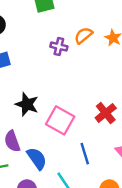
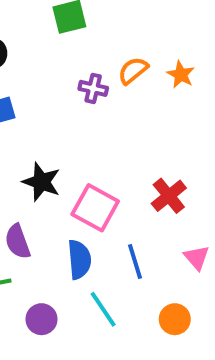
blue semicircle: (37, 159) -> (79, 259), moved, turned 30

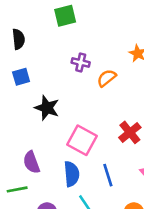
orange semicircle: (133, 71) -> (107, 78), moved
black star: (41, 182) -> (47, 108), moved

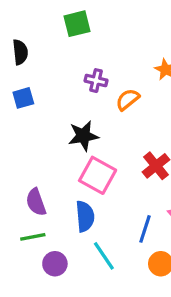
black star: (47, 108) -> (83, 136), moved, turned -30
blue line: (108, 175) -> (145, 229), moved, turned 35
green line: (17, 189) -> (33, 237), moved

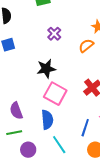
purple cross: (96, 81) -> (54, 34), turned 32
orange semicircle: (128, 99) -> (86, 46), moved

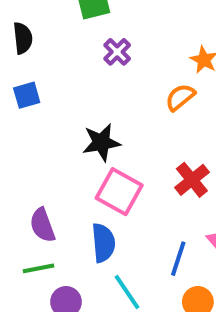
purple cross: (54, 34) -> (117, 52), moved

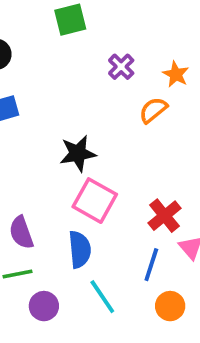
purple cross: (117, 52) -> (121, 67), moved
red cross: (192, 180) -> (164, 216), moved

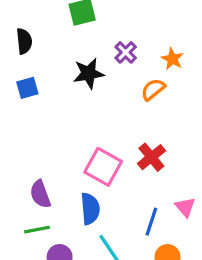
black star: (78, 153) -> (89, 73), moved
red cross: (164, 216) -> (151, 157), moved

